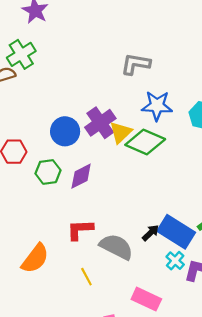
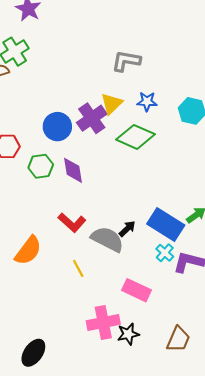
blue star: (157, 106) -> (147, 102), size x0.7
yellow triangle: (121, 132) -> (112, 104), moved
purple diamond: (81, 176) -> (73, 170), turned -72
red L-shape: (80, 230) -> (72, 222), turned -136
black arrow: (151, 233) -> (127, 229), moved

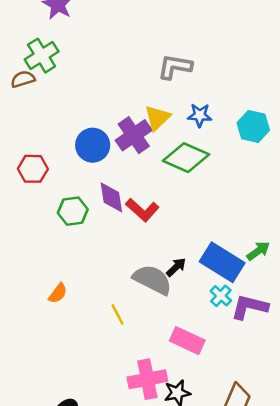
green hexagon: (41, 166) -> (73, 211), moved
red L-shape: (72, 222) -> (142, 210), moved
orange semicircle: (28, 251) -> (58, 293), size x0.6

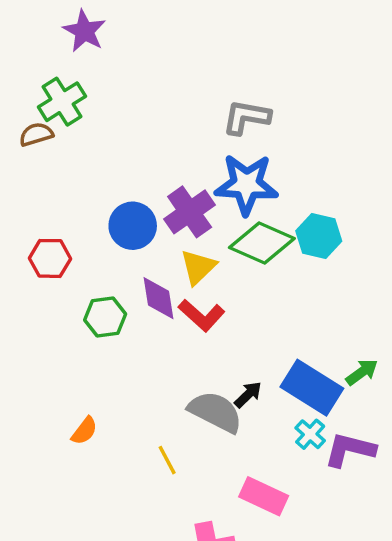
blue star: (200, 115) -> (246, 184), moved, size x1.8
yellow triangle: (157, 118) -> (198, 267), moved
cyan hexagon: (253, 126) -> (319, 236), moved

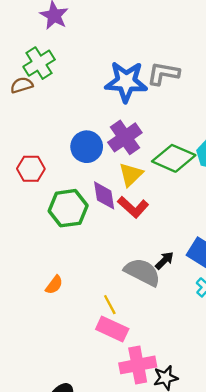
blue star: (246, 184) -> (126, 82), moved
green hexagon: (105, 317) -> (68, 208), size x1.4
pink rectangle: (264, 496) -> (112, 329), moved

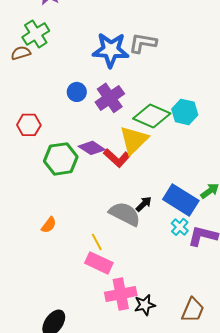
blue circle: (87, 147) -> (77, 92), moved, size x0.7
yellow triangle: (131, 175) -> (134, 140), moved, size x1.4
purple diamond: (104, 195) -> (92, 148), turned -48

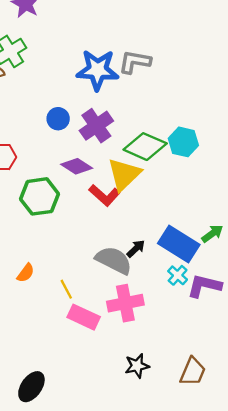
purple diamond: (92, 148) -> (77, 166), moved
yellow line: (97, 242) -> (66, 289), moved
pink cross: (121, 294) -> (125, 303), moved

